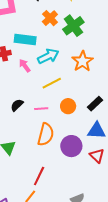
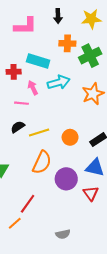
orange cross: (50, 18) -> (67, 43), turned 35
yellow line: (52, 83) -> (39, 133), moved
pink line: (41, 109) -> (22, 103), moved

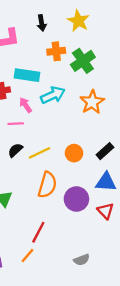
yellow star: (91, 19) -> (78, 21), turned -30

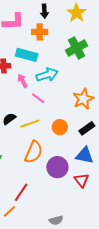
orange cross: (56, 51) -> (40, 32), moved
orange star: (92, 102) -> (83, 99), moved
pink line: (16, 124) -> (38, 98), moved, turned 32

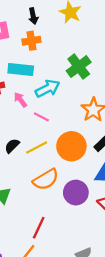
green cross: (77, 48) -> (79, 67), moved
orange circle: (60, 127) -> (71, 146), size x1.6
orange semicircle: (34, 152) -> (46, 179), turned 45

